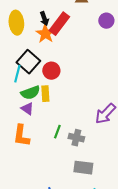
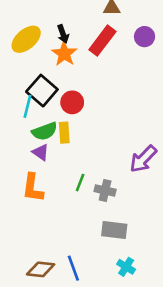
yellow ellipse: (16, 23) -> (26, 39), turned 55
red rectangle: (59, 24) -> (102, 41), moved

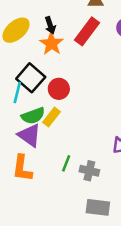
yellow rectangle: (64, 133) -> (51, 117), turned 42
purple triangle: (41, 152) -> (29, 135), size x1.5

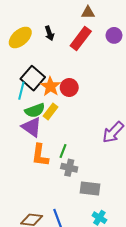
orange star: (51, 44) -> (50, 86), moved
red circle: (59, 89) -> (69, 87), moved
orange L-shape: (22, 168) -> (40, 155), moved
gray cross: (89, 171) -> (69, 168), moved

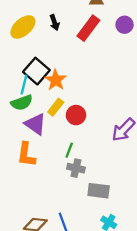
red circle: (69, 87) -> (76, 115), moved
green semicircle: (35, 110) -> (22, 103), moved
orange L-shape: (40, 155) -> (26, 155), moved

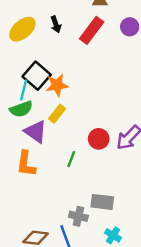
orange star: (56, 80) -> (57, 85), turned 30
red circle: (76, 115) -> (99, 139), moved
gray cross: (76, 168) -> (78, 216), moved

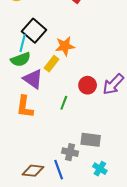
orange star: (57, 85) -> (65, 46), moved

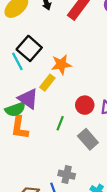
cyan line: (23, 43) -> (17, 61), turned -42
green semicircle: (21, 59) -> (15, 109), moved
gray rectangle: (91, 140) -> (88, 139), moved, turned 42

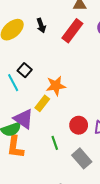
black square: (29, 48) -> (25, 70), size x0.6
green line: (60, 123) -> (55, 143), turned -40

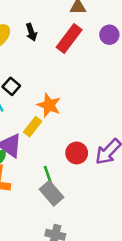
orange star: (56, 86) -> (49, 105), turned 30
gray rectangle: (82, 158) -> (51, 193), moved

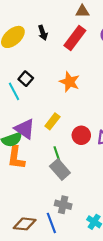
orange star: (49, 105) -> (70, 82), moved
yellow rectangle: (33, 127) -> (52, 121), moved

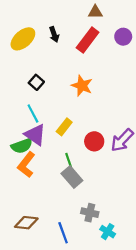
cyan line: (14, 91) -> (33, 114), moved
orange L-shape: (16, 158) -> (26, 165), turned 30
gray cross: (63, 205) -> (90, 213), moved
brown diamond: (25, 224) -> (26, 223), moved

